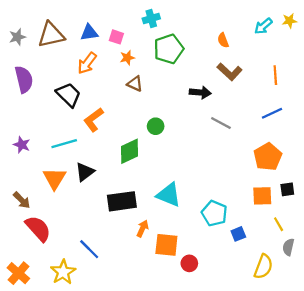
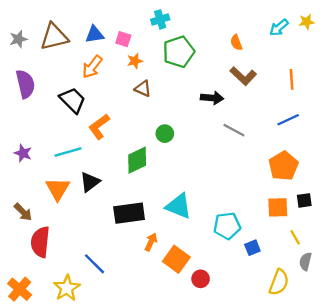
cyan pentagon: (214, 213) -> (227, 226), turned -30
red semicircle: (38, 229) -> (40, 242), turned -132
orange square: (166, 245) -> (176, 259), turned 30

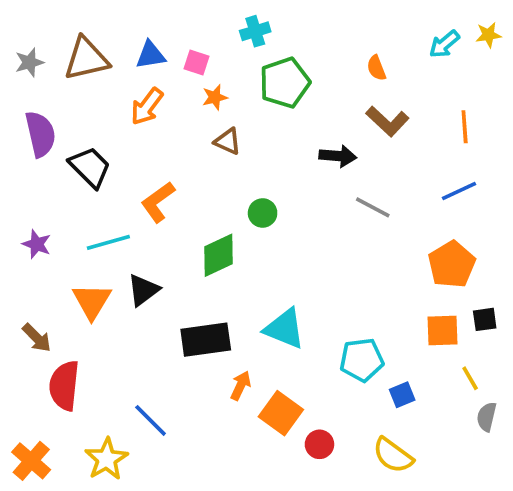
black trapezoid: (73, 100) -> (90, 167), moved
yellow semicircle: (279, 282) -> (393, 455), moved, turned 105

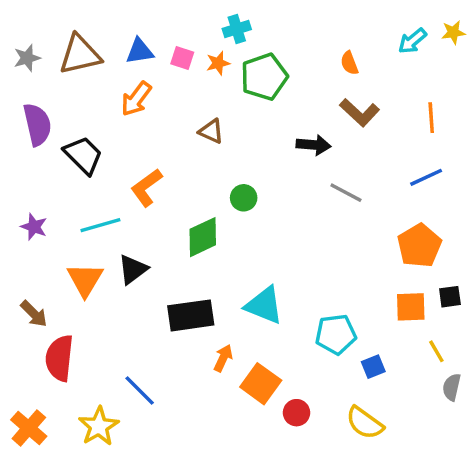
orange star: (215, 97) -> (218, 63), moved

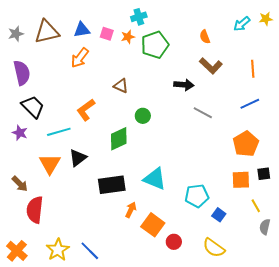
brown triangle: (211, 131) -> (121, 86), moved
black trapezoid: (83, 155) -> (33, 107), moved
blue square: (373, 367) -> (219, 215), turned -32
blue line: (140, 390) -> (90, 251), moved

